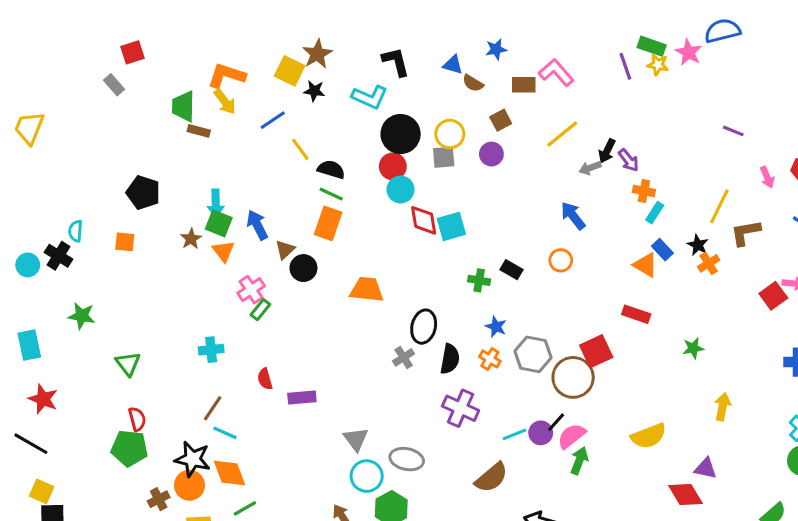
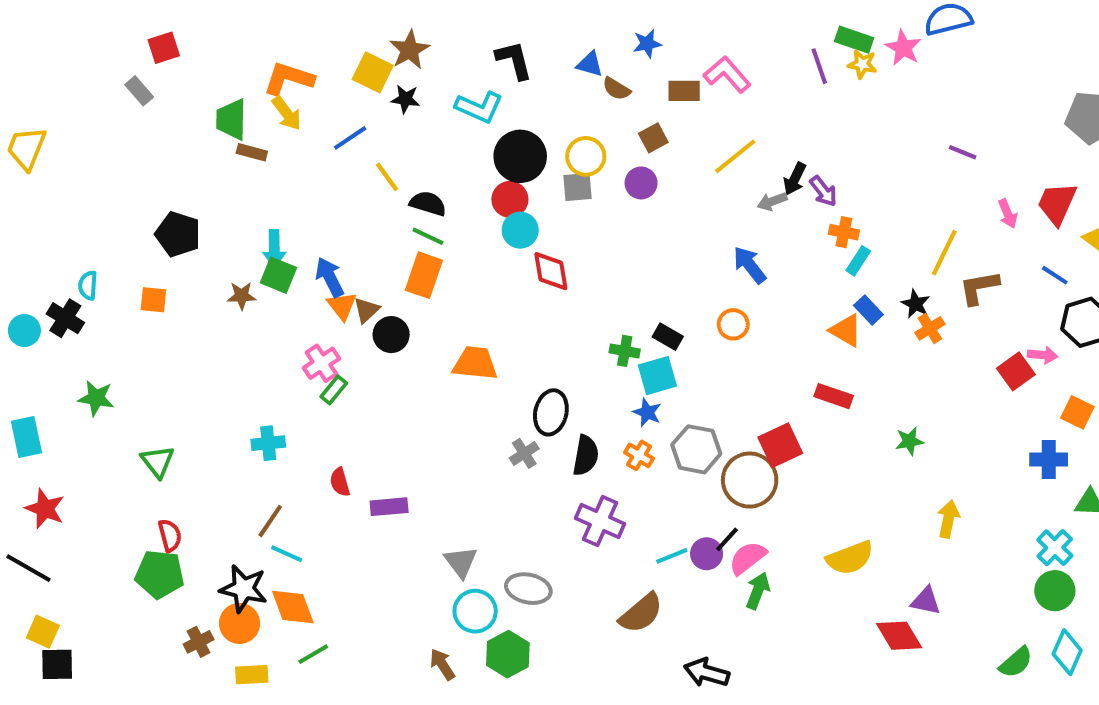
cyan square: (451, 226) -> (657, 376), moved
brown star: (191, 239) -> (242, 296), turned 30
orange triangle: (223, 251) -> (342, 306), moved

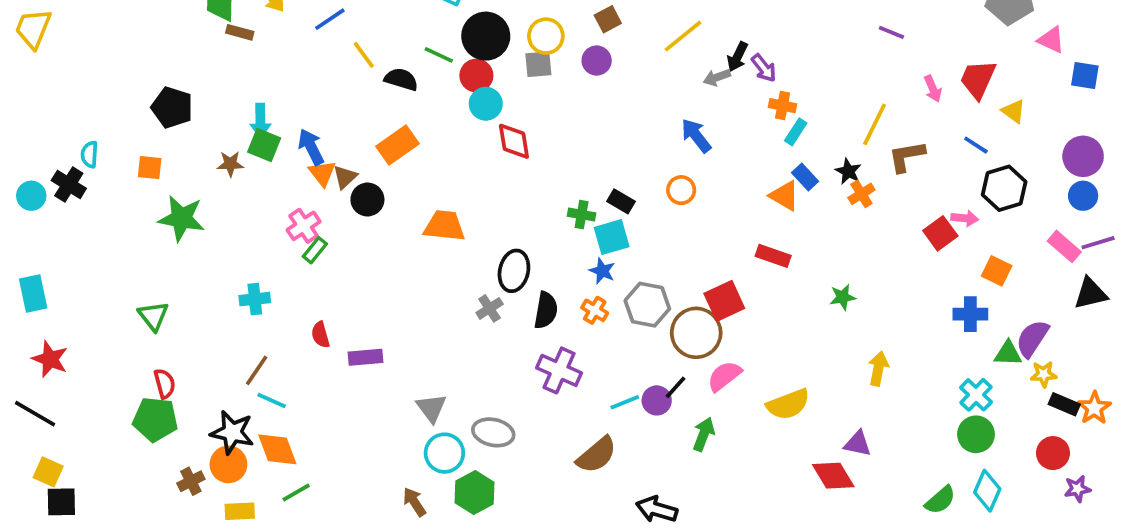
green line: (428, 236) -> (439, 55), moved
orange rectangle: (424, 275) -> (398, 145), turned 36
green star: (96, 398) -> (182, 218), moved, size x1.4
pink semicircle: (748, 558) -> (724, 376), moved

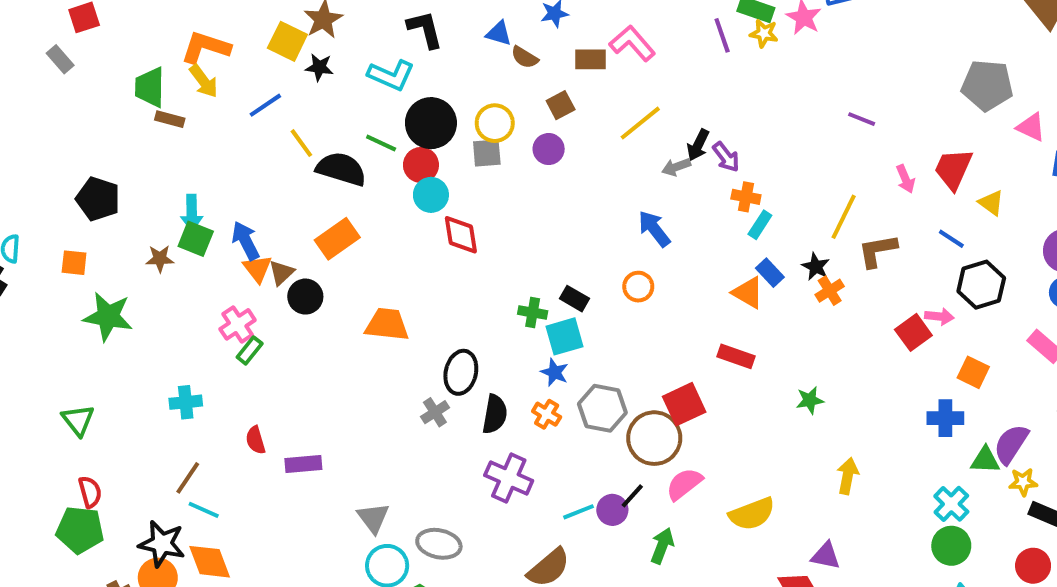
black semicircle: (401, 79) -> (341, 169), size x1.4

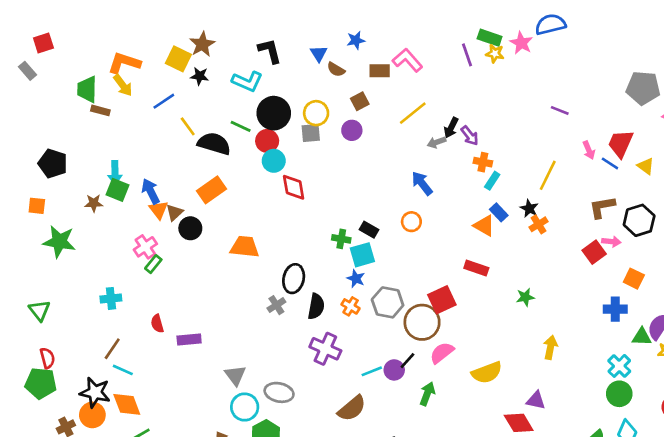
blue triangle: (499, 33) -> (319, 54), turned 42
blue line: (951, 239) -> (610, 163), moved
brown L-shape: (878, 251) -> (602, 207), moved

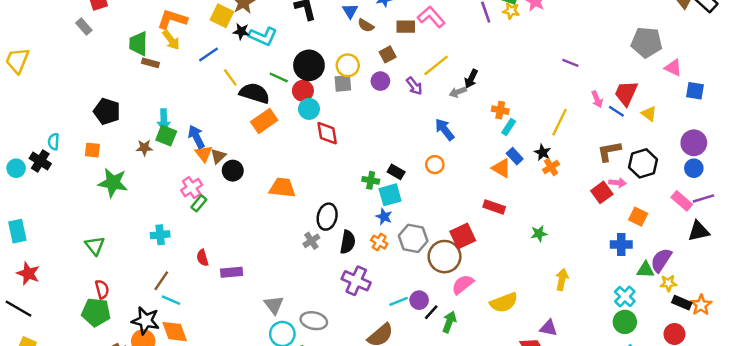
cyan L-shape: (247, 81) -> (263, 36), moved
purple arrow: (470, 136) -> (414, 86), moved
orange rectangle: (212, 190) -> (264, 121), moved
black line: (407, 361) -> (431, 312), moved

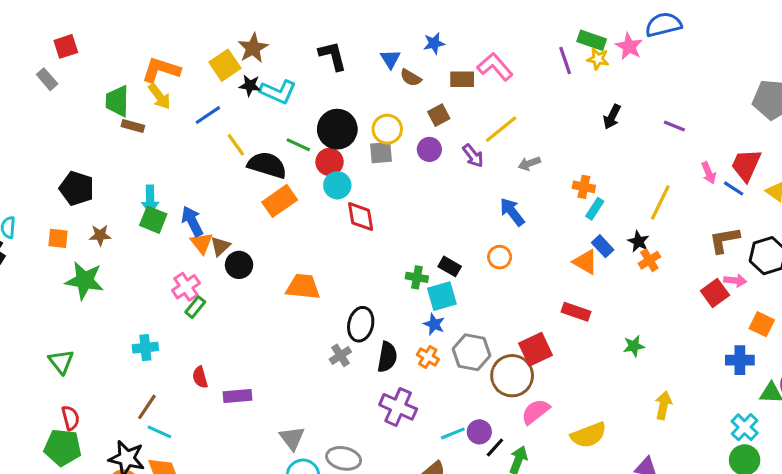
yellow square: (222, 16) -> (225, 65), turned 30
black arrow: (471, 79) -> (612, 117), moved
brown star: (144, 148) -> (100, 235), moved

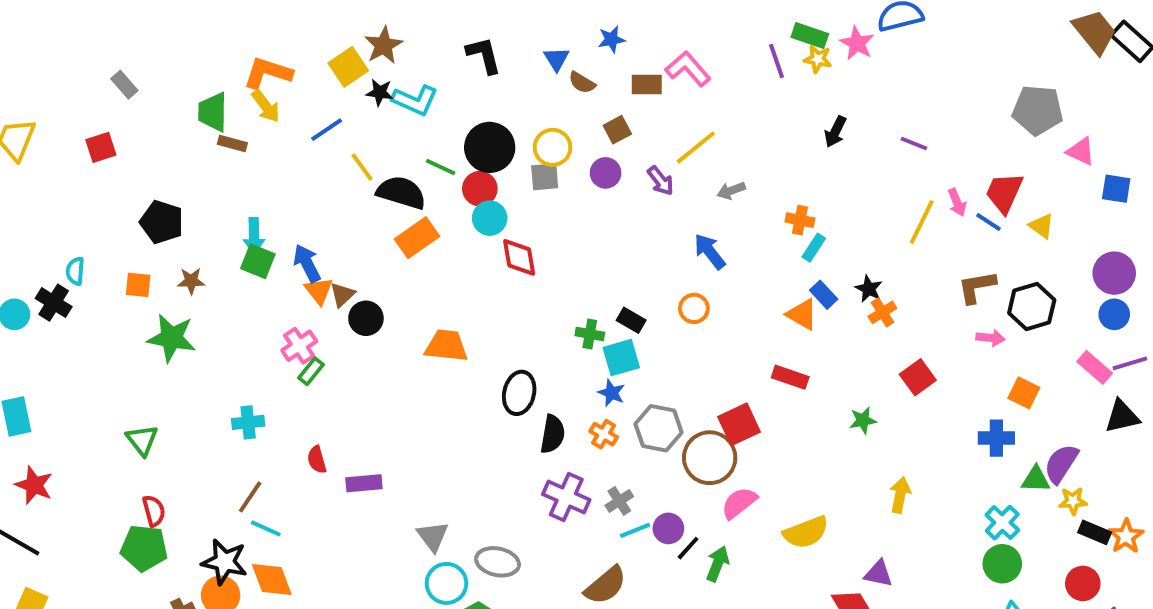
red square: (66, 46) -> (101, 147), moved
yellow line: (660, 202) -> (922, 222), moved
red square: (715, 293) -> (918, 377), moved
gray cross: (340, 355) -> (619, 501), moved

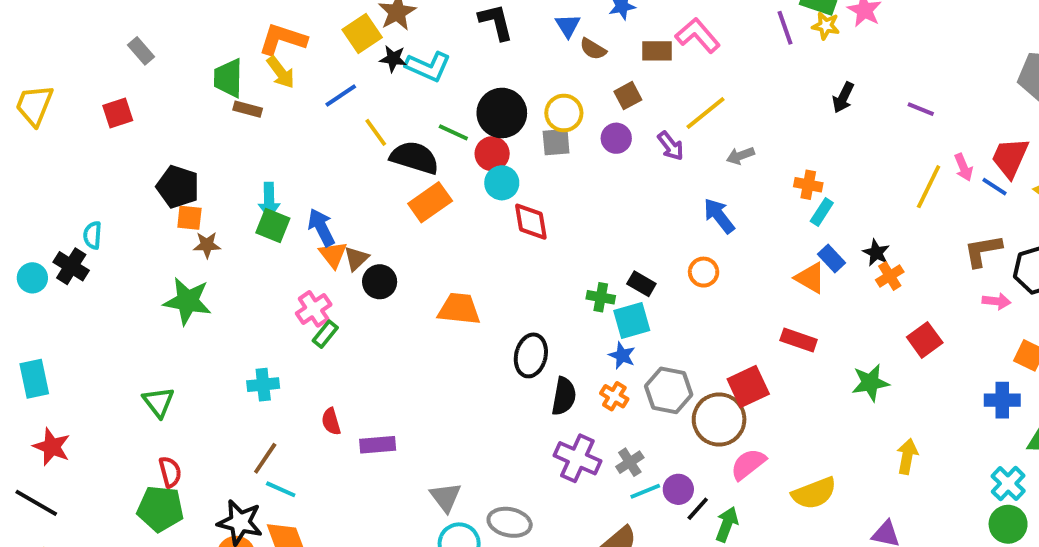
orange square: (138, 285) -> (189, 218), moved
green star: (863, 420) -> (870, 383), size x1.4

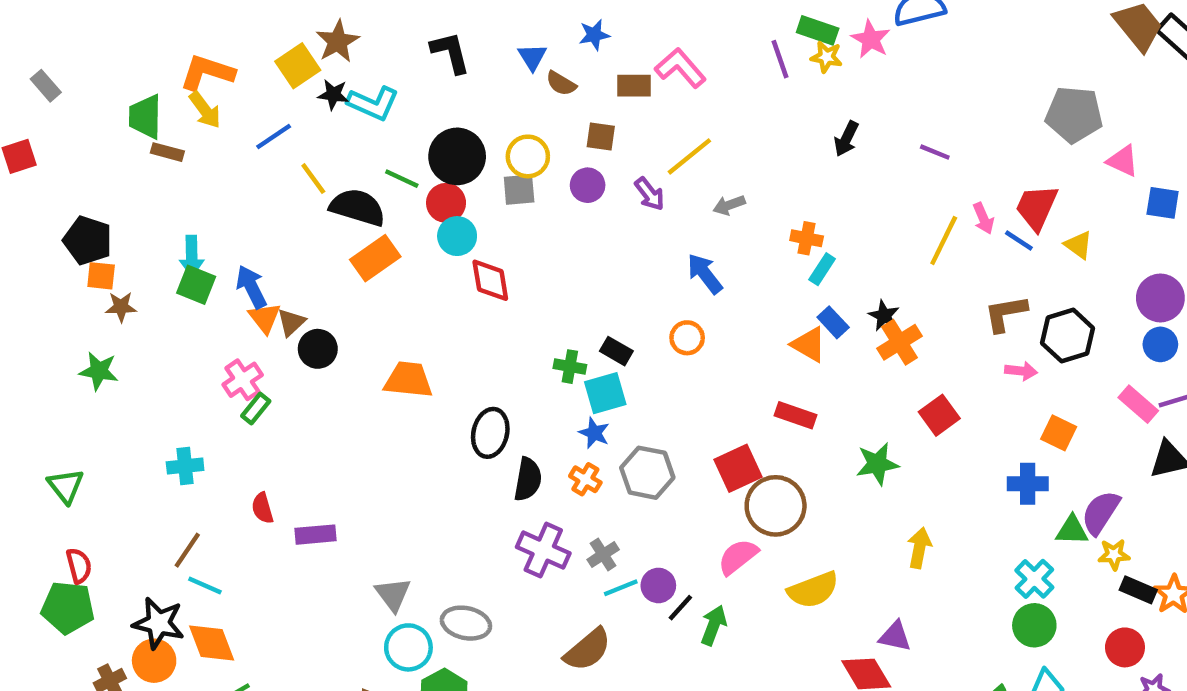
brown square: (628, 96) -> (601, 137), turned 36
orange cross: (890, 276) -> (899, 342), size x1.4
green star: (188, 301) -> (99, 371), size x0.7
brown circle: (719, 419) -> (776, 506), moved

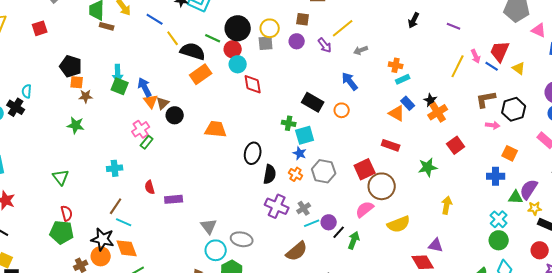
blue line: (274, 137) -> (155, 19), turned 66
cyan rectangle: (822, 269) -> (403, 79), turned 32
black rectangle: (616, 351) -> (313, 102), moved, size x1.5

